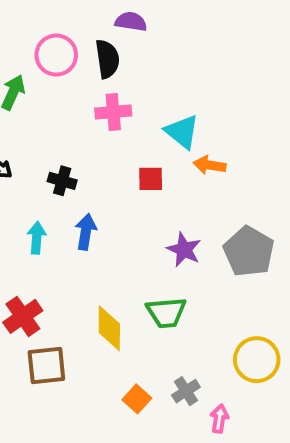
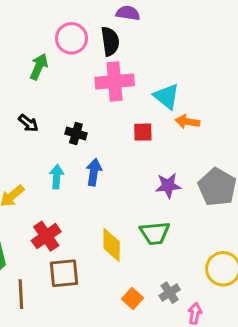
pink cross: (113, 112) -> (115, 81), size x1.4
purple star: (184, 250) -> (168, 186), turned -30

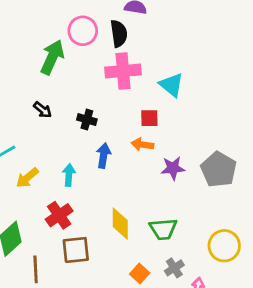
green arrow: (39, 67) -> (52, 57), size x1.4
orange arrow: (187, 122) -> (142, 144), moved
cyan arrow: (57, 177) -> (69, 175), moved
green trapezoid: (155, 233) -> (163, 229), moved

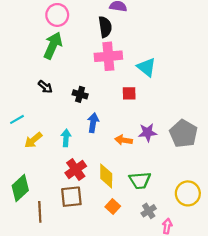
pink circle: (83, 31) -> (57, 15), moved
orange arrow: (142, 144) -> (124, 140), moved
red cross: (59, 215) -> (76, 169), moved
orange square: (140, 273) -> (113, 206), moved

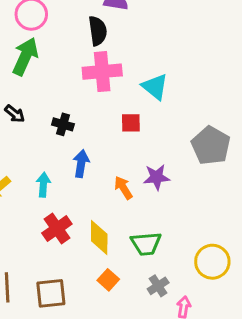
gray pentagon: (183, 134) -> (211, 146), moved
orange arrow: (124, 140) -> (123, 188), turned 49
brown square: (71, 197) -> (51, 293), moved

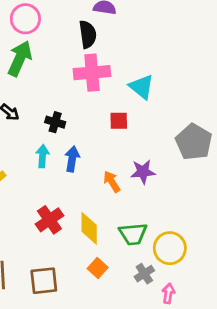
cyan arrow: (43, 185) -> (42, 156), moved
yellow circle: (212, 262) -> (170, 248), moved

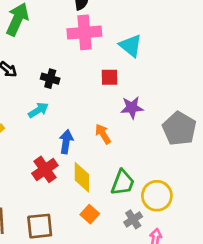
gray pentagon: (194, 142) -> (179, 129), moved
cyan arrow: (42, 156) -> (38, 110), turned 54
blue arrow: (72, 159) -> (66, 142), moved
purple star: (143, 172) -> (132, 108), moved
green trapezoid: (133, 234) -> (123, 183), turned -64

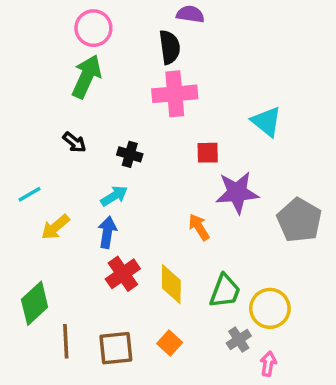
cyan triangle: (131, 46) -> (266, 122), moved
purple star: (132, 108) -> (237, 192), size x1.4
blue arrow: (66, 142) -> (107, 232), moved
orange square: (90, 214) -> (170, 343), moved

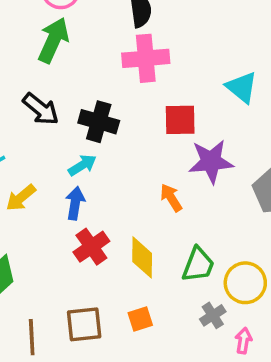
black arrow: (74, 142) -> (41, 109), size x1.5
red square: (208, 153) -> (180, 120), size x1.4
black cross: (130, 154) -> (99, 122), size x1.5
brown line: (66, 341) -> (32, 337), moved
orange square: (170, 343) -> (140, 319), turned 30

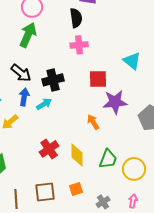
pink cross: (146, 58) -> (79, 45), size x0.7
black cross: (99, 122) -> (53, 80), turned -30
blue arrow: (75, 203) -> (24, 97), moved
gray cross: (213, 315) -> (103, 202), moved

